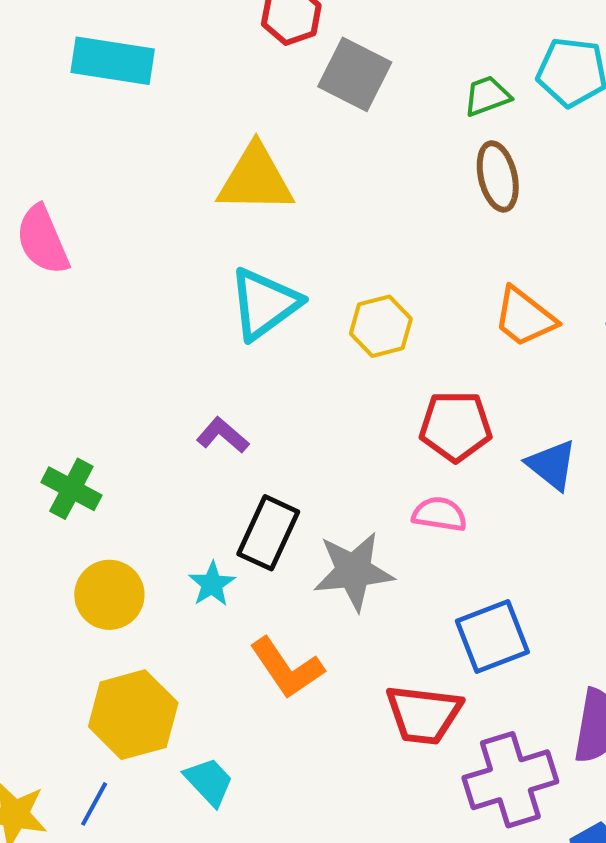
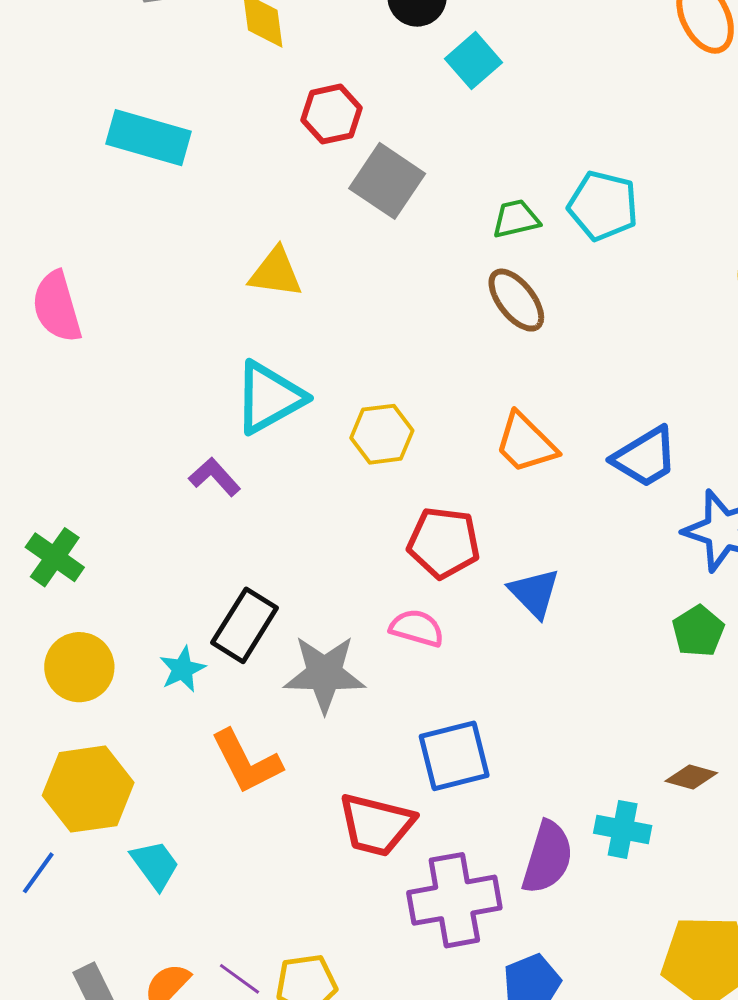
brown ellipse: (498, 176) -> (516, 300), turned -32
yellow triangle: (255, 179) -> (276, 273), size x0.7
purple L-shape: (223, 435) -> (215, 477), moved

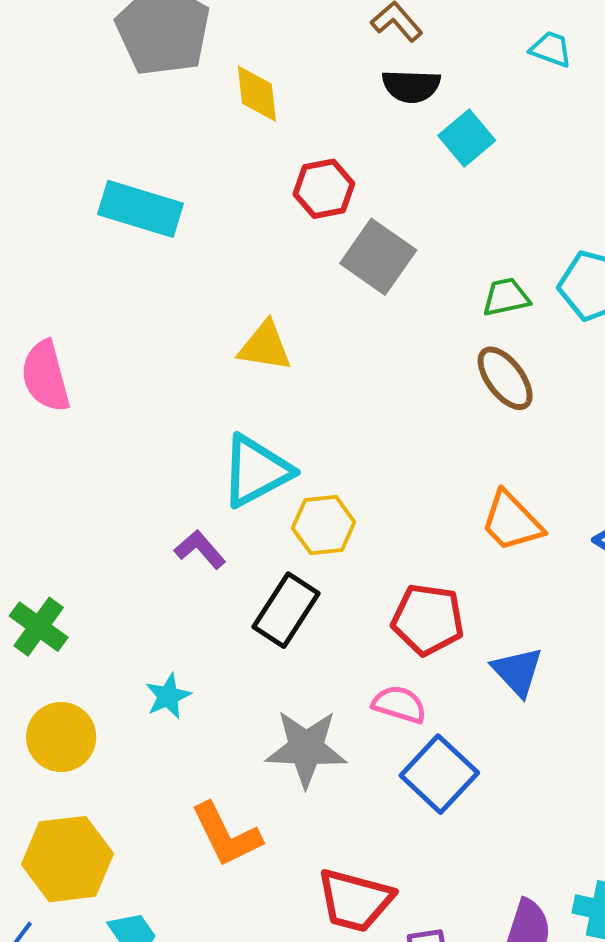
yellow hexagon: (382, 434) -> (324, 525), moved
black rectangle: (245, 625) -> (286, 610), moved
cyan star: (182, 669) -> (168, 696), moved
blue square: (454, 756) -> (439, 774), moved, turned -34

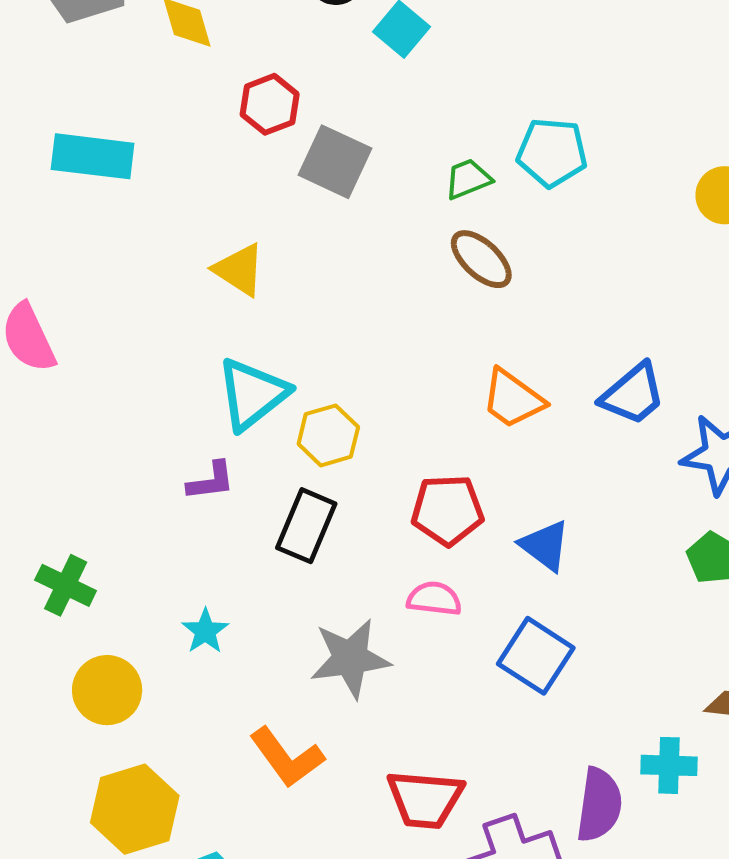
yellow triangle: (265, 346) -> (239, 270), turned 34
purple L-shape: (200, 549) -> (211, 481), turned 134
blue square: (439, 774) -> (536, 656), moved

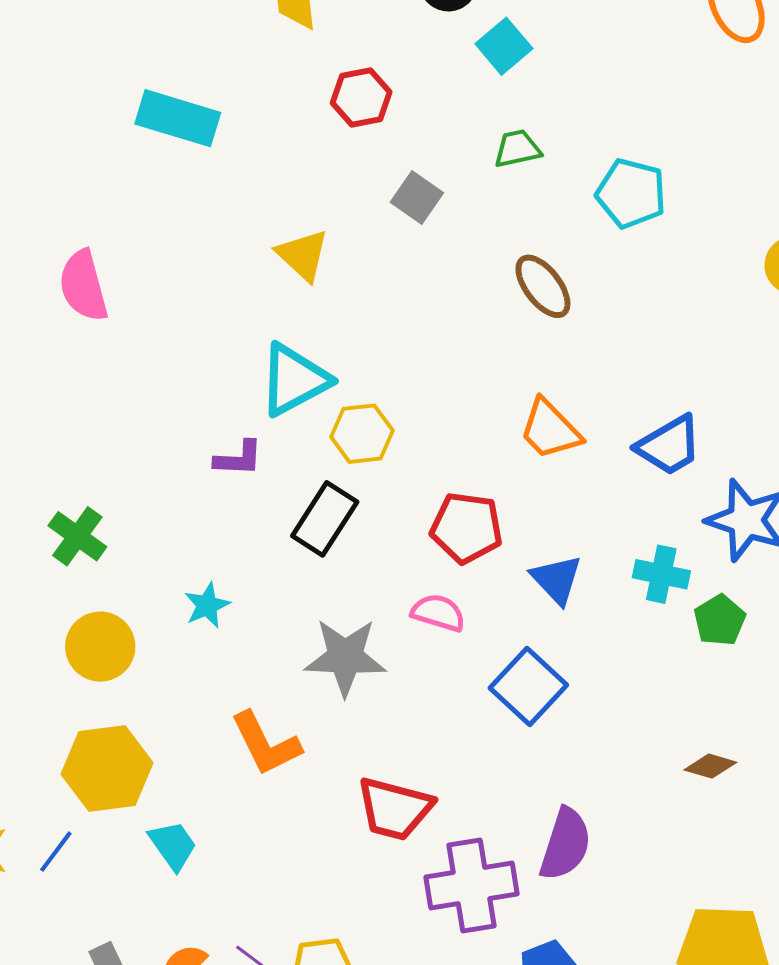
gray square: (335, 162) -> (417, 197), moved, size x0.7
green trapezoid: (468, 179) -> (517, 149), moved
cyan cross: (669, 765) -> (661, 574), moved

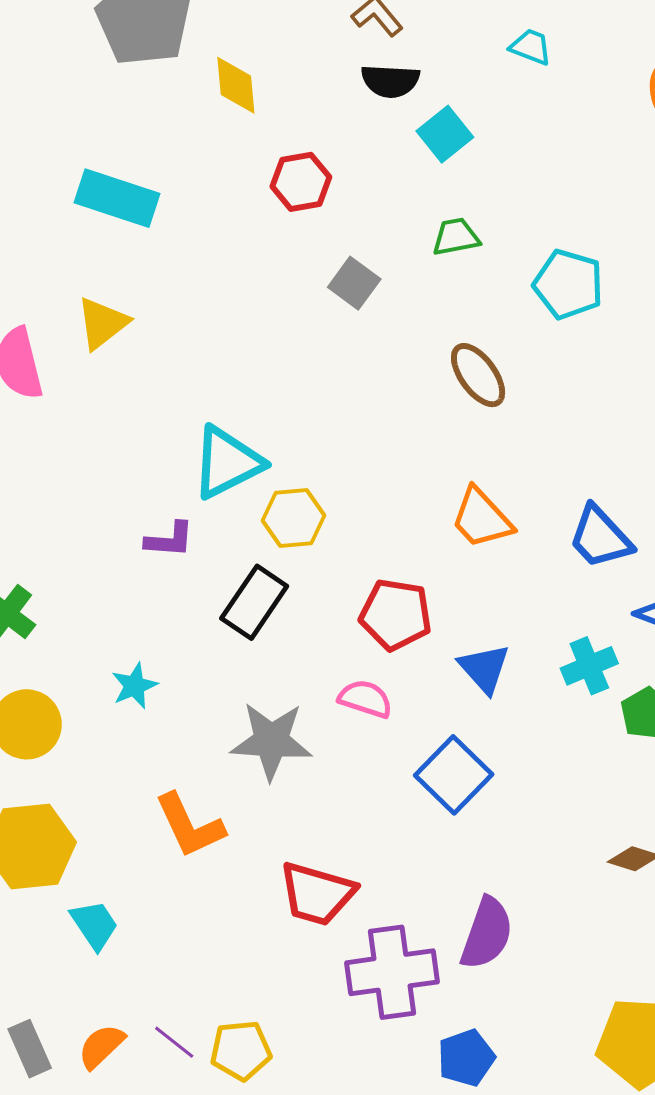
yellow triangle: (303, 255) -> (102, 323), moved, turned 38
blue trapezoid: (669, 445) -> (600, 537), turned 76
cyan cross: (661, 574) -> (589, 666), turned -36

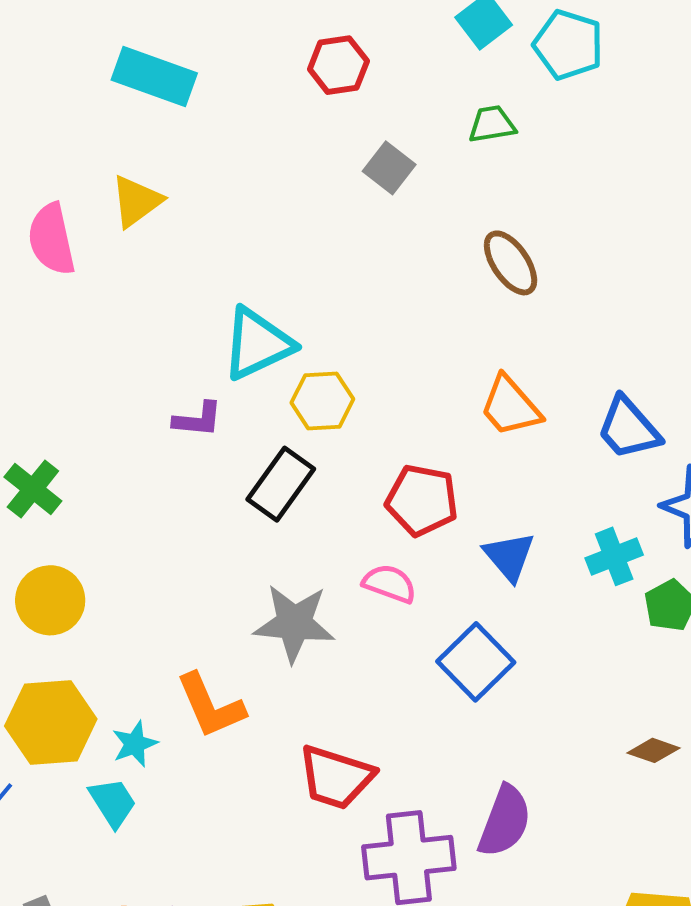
cyan pentagon: (568, 284) -> (568, 45), moved
cyan star: (134, 686) -> (135, 744), moved

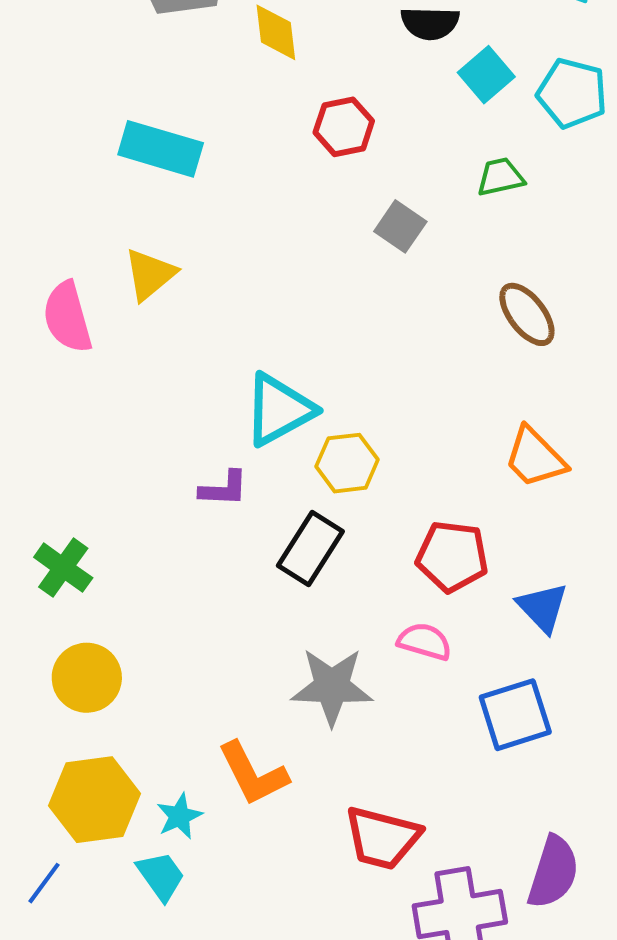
blue square: (476, 662) -> (515, 715), turned 30

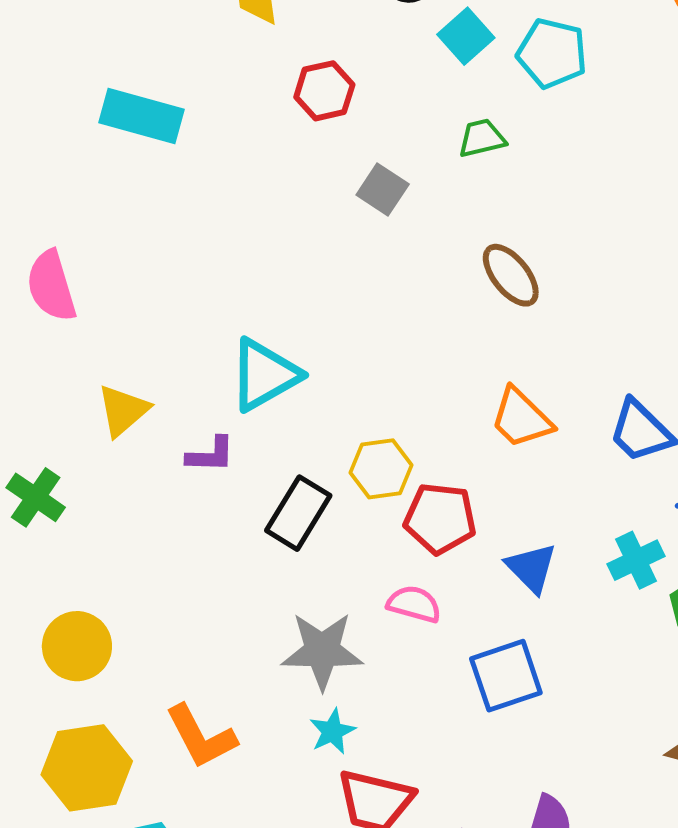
yellow triangle: (150, 274) -> (123, 410), moved
yellow hexagon: (347, 463) -> (381, 469), moved
green cross: (63, 568) -> (36, 497), moved
orange L-shape: (253, 774) -> (201, 737), moved
cyan star: (179, 816) -> (332, 731), moved

